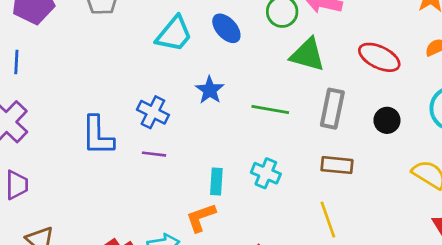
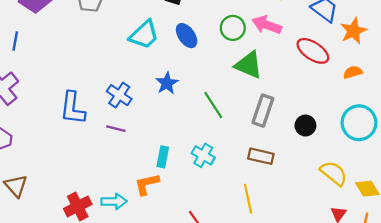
red ellipse: (379, 57) -> (313, 51), moved
green line: (270, 110) -> (213, 105), turned 40

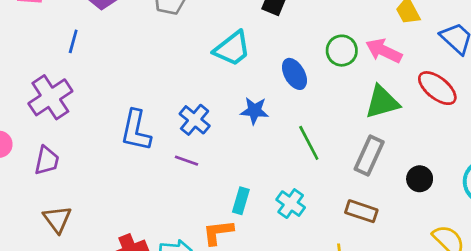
blue ellipse: (187, 36) -> (294, 74), moved
green triangle: (249, 65) -> (382, 102), moved, turned -44
blue star: (167, 83) -> (254, 111), turned 30

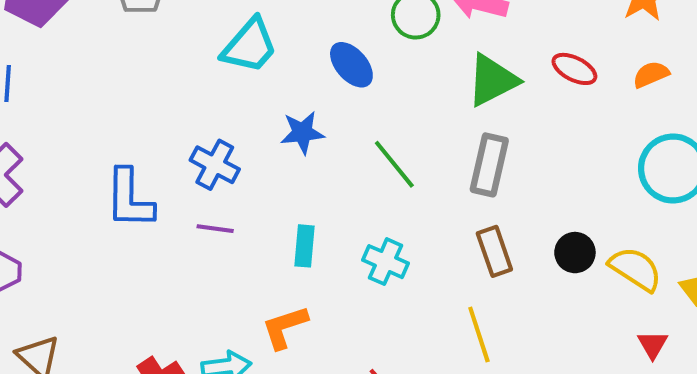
red ellipse: (437, 88) -> (574, 69), moved, size x0.7
black circle: (420, 179) -> (575, 253), moved
cyan rectangle: (241, 201) -> (304, 246), moved
brown rectangle: (361, 211) -> (494, 251), turned 64

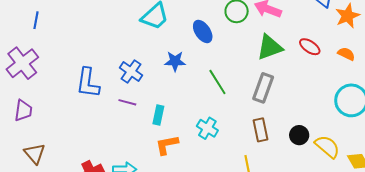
orange semicircle: (651, 74) -> (346, 54), turned 42
cyan rectangle: (304, 246) -> (158, 115), moved
orange L-shape: (285, 327) -> (167, 145), moved

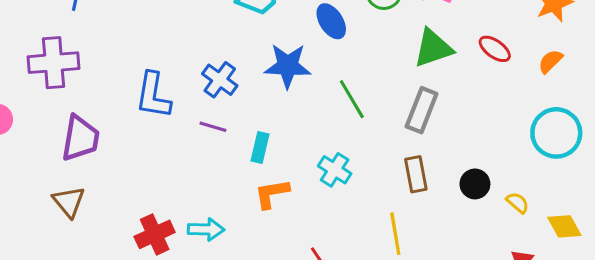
orange semicircle: (346, 54) -> (550, 61), turned -72
blue star: (175, 61) -> (288, 66), size x1.4
purple cross: (22, 63) -> (53, 63), turned 32
purple trapezoid: (23, 110) -> (81, 138), moved, size x1.4
yellow semicircle: (327, 147) -> (518, 203), size x0.6

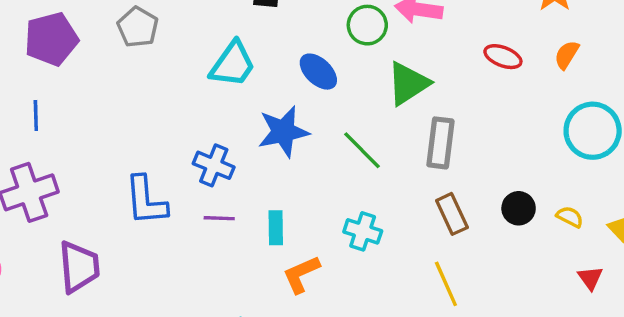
green triangle: (433, 48) -> (408, 83), moved

